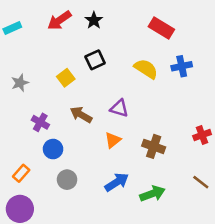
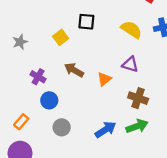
black square: (95, 60) -> (86, 22), turned 30
purple triangle: (119, 108) -> (130, 64), moved
orange triangle: (113, 140) -> (104, 79), moved
green arrow: (152, 194) -> (137, 126), moved

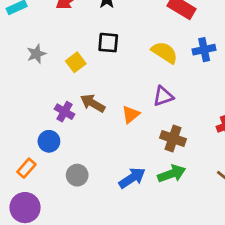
gray star: (20, 42) -> (36, 54), moved
purple triangle: (130, 64) -> (163, 96), turned -36
purple cross: (38, 77) -> (64, 112), moved
blue circle: (49, 100) -> (49, 141), moved

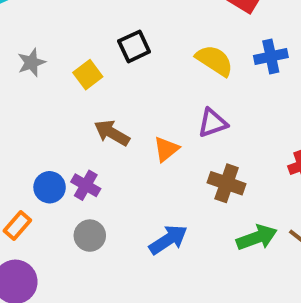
black square: (108, 43) -> (134, 46), turned -30
purple cross: (64, 112) -> (86, 185), moved
green arrow: (172, 174) -> (257, 238), moved

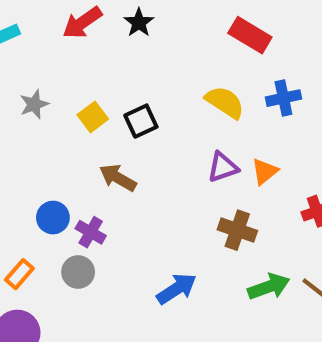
black square: (134, 46) -> (141, 121), moved
orange triangle: (166, 149) -> (265, 171), moved
blue circle: (50, 187) -> (53, 218), moved
gray circle: (90, 236) -> (78, 272), moved

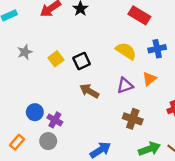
orange triangle: (265, 171) -> (149, 79), moved
brown arrow: (118, 178) -> (89, 91), moved

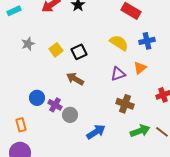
brown arrow: (89, 91) -> (75, 79), moved
gray circle: (48, 141) -> (70, 115), moved
orange rectangle: (17, 142) -> (21, 125), turned -56

